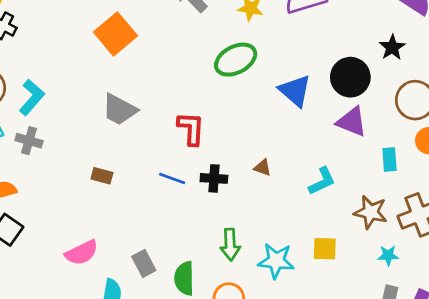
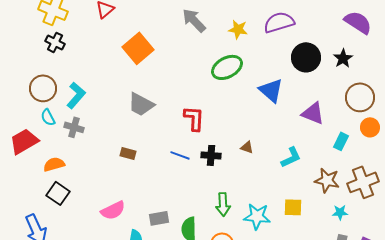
black circle: (350, 77) -> (306, 57), moved
cyan rectangle: (389, 160) -> (341, 141), turned 30
gray rectangle: (144, 263) -> (159, 218), turned -72

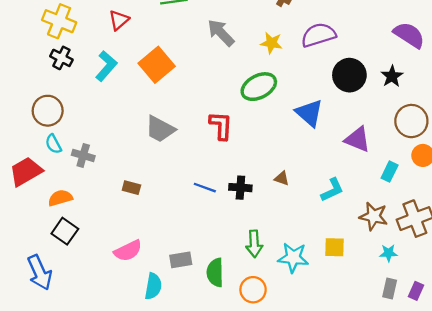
cyan L-shape: (76, 95) -> (106, 66), moved
red L-shape: (194, 118) -> (221, 126), moved
brown rectangle: (128, 153) -> (131, 188), moved

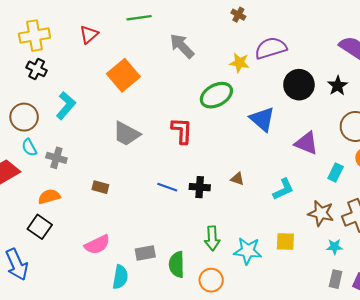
yellow cross: (59, 21) -> (35, 36), turned -32
yellow star: (271, 43) -> (239, 63), moved
cyan L-shape: (106, 66) -> (66, 106), moved
orange semicircle: (60, 198) -> (49, 197), moved

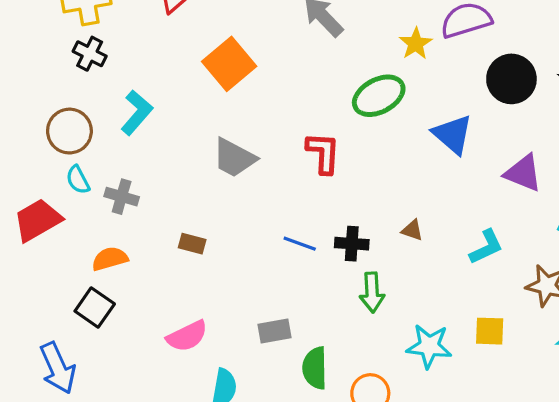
yellow star: (239, 63) -> (416, 44), turned 30
green arrow: (212, 238) -> (372, 292), moved
gray rectangle: (145, 253) -> (274, 331), moved

